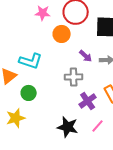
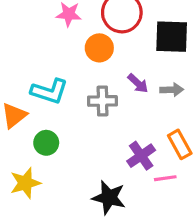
gray cross: (74, 77) -> (102, 101), moved
pink line: (98, 126) -> (165, 178), moved, turned 40

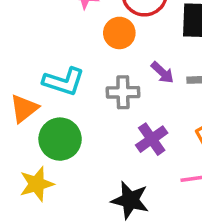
green circle: (46, 143) -> (60, 139), size x1.5
purple cross: (141, 156) -> (152, 139), moved

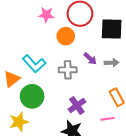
cyan L-shape: (64, 82) -> (34, 64), turned 30
purple cross: (152, 139) -> (77, 105), moved

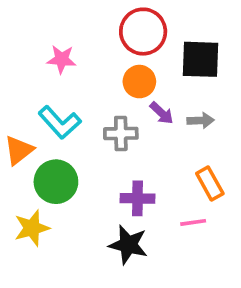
pink star: (46, 15) -> (62, 59), moved
orange circle: (66, 36) -> (139, 82), moved
purple cross: (77, 105) -> (138, 198), turned 36

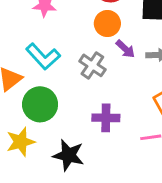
gray cross: (121, 133) -> (92, 65), turned 35
black star: (128, 245) -> (68, 155), moved

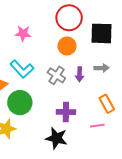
purple arrow: (125, 49) -> (80, 74), moved, turned 48
black star: (68, 155) -> (56, 138), moved

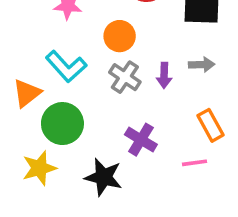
orange circle: (67, 46) -> (120, 36), moved
purple cross: (66, 112) -> (141, 140), turned 30
black star: (56, 138) -> (103, 177), moved

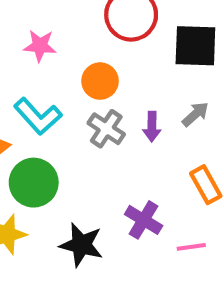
gray arrow: (202, 65) -> (195, 114), turned -40
purple cross: (141, 140) -> (144, 220), moved
pink line: (194, 163) -> (191, 247), moved

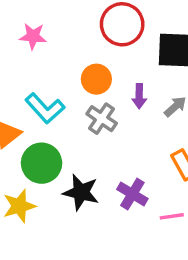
pink star: (40, 46) -> (33, 36), moved
purple arrow: (152, 127) -> (139, 96), moved
black star: (81, 245) -> (81, 192), moved

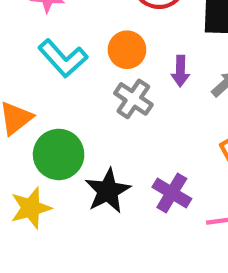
cyan L-shape: (45, 108) -> (63, 58), moved
black star: (81, 192) -> (108, 191), turned 30

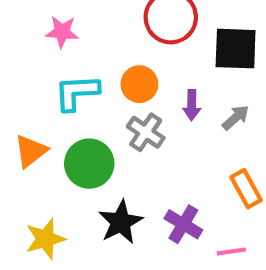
cyan L-shape: (63, 58) -> (77, 92), turned 129
green circle: (59, 154) -> (89, 164), moved

